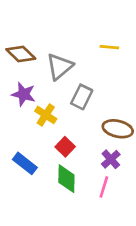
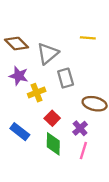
gray rectangle: (82, 97) -> (66, 78), turned -42
yellow cross: (46, 115) -> (37, 93), turned 36
purple cross: (111, 159) -> (80, 128), moved

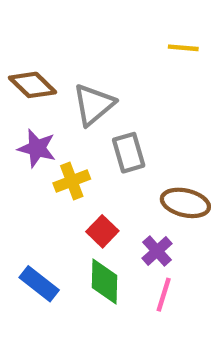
yellow line: (88, 38) -> (183, 48), moved
blue rectangle: (20, 132) -> (39, 284), moved

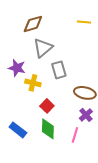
brown diamond: (33, 85) -> (33, 24), moved, turned -60
yellow cross: (72, 181) -> (33, 83), turned 35
purple cross: (157, 251) -> (86, 115), moved

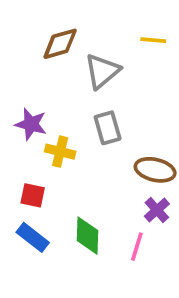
gray triangle: (43, 48) -> (102, 71), moved
red square: (47, 106) -> (33, 195), moved, turned -32

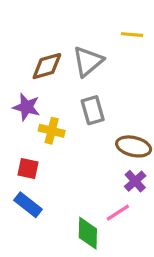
brown diamond: (60, 44) -> (47, 66), moved
green diamond: (87, 236) -> (88, 233), moved
pink line: (137, 247) -> (118, 213), turned 40

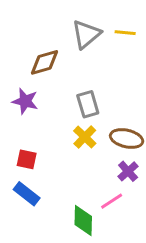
gray triangle: (88, 61) -> (86, 34), moved
yellow cross: (52, 131) -> (85, 137), moved, turned 30

